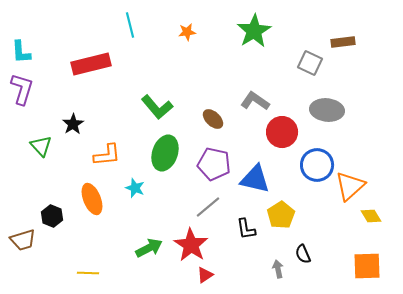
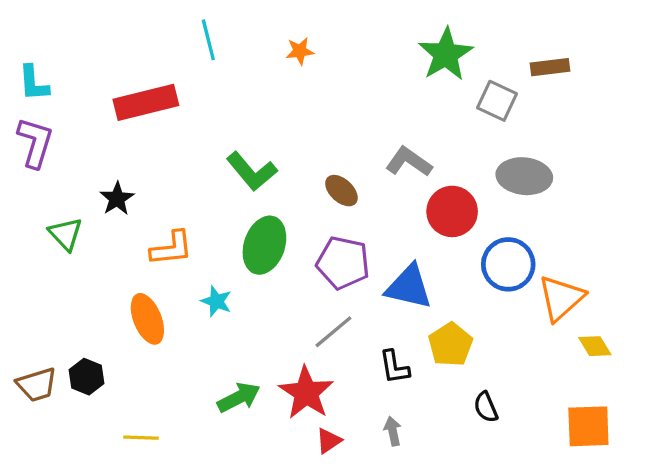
green star: (254, 31) -> (446, 54), moved
black hexagon: (52, 216) -> (86, 377), moved
gray arrow: (278, 269) -> (393, 431), moved

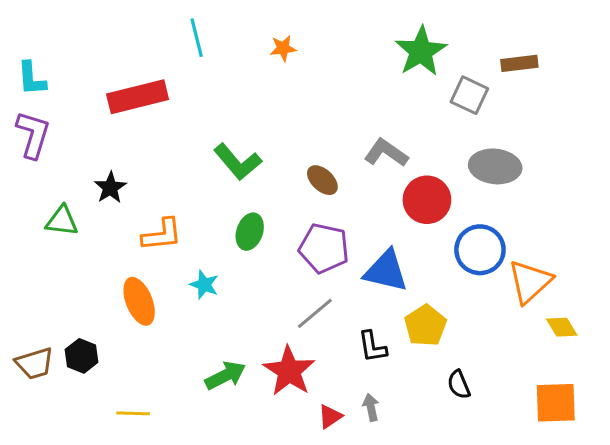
green triangle: (66, 234) -> (62, 221), turned -40
green ellipse: (264, 245) -> (250, 232), size x0.7
red triangle: (329, 441) -> (330, 416), moved

